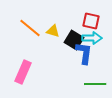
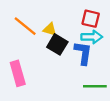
black square: (74, 40) -> (57, 44), moved
pink rectangle: (23, 72) -> (18, 73), turned -40

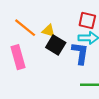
pink rectangle: (18, 73) -> (18, 57), moved

